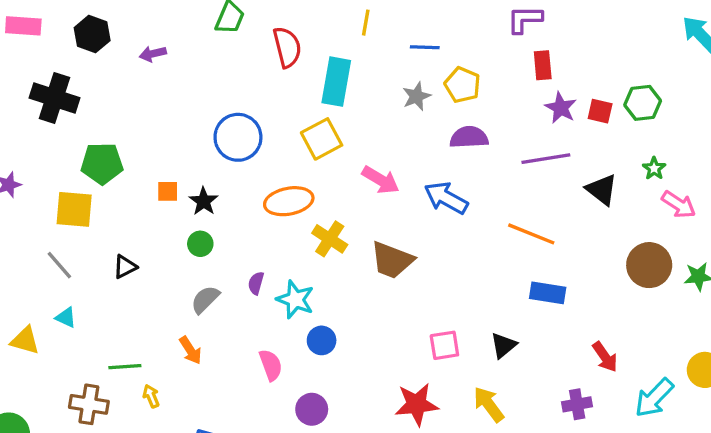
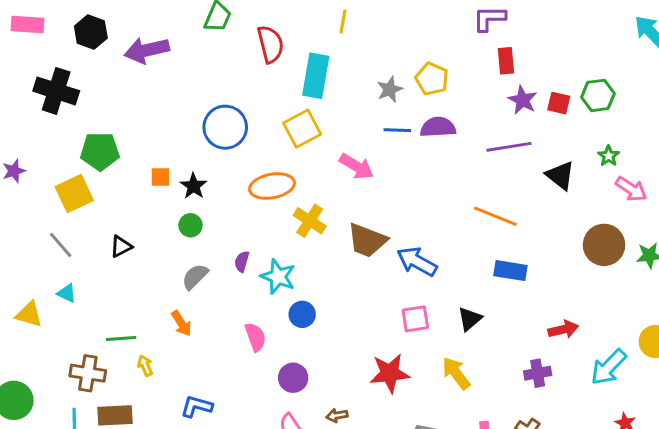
blue line: (425, 47) -> (397, 130), moved
purple arrow: (153, 54) -> (147, 50), size x1.8
blue arrow: (446, 198) -> (417, 261), moved
yellow square: (74, 209) -> (74, 194), turned -30
red arrow: (605, 357) -> (563, 329), turned -68

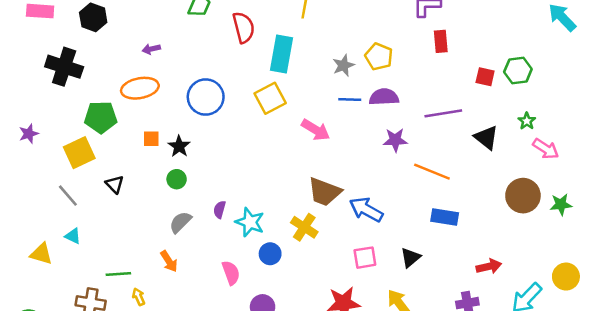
purple arrow: (147, 50) -> (151, 49), moved, size x0.5
purple star: (523, 100) -> (395, 140), moved, turned -30
orange ellipse: (272, 186) -> (140, 88), moved
yellow cross: (310, 221) -> (304, 227), moved
black triangle: (121, 246) -> (115, 184), moved, turned -48

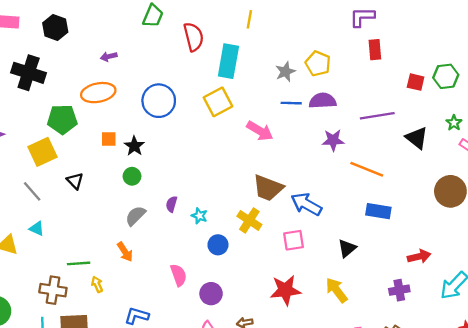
cyan star: (250, 222) -> (199, 216), size x0.6
pink square: (365, 258) -> (294, 240), moved
pink semicircle: (231, 273) -> (178, 275), moved

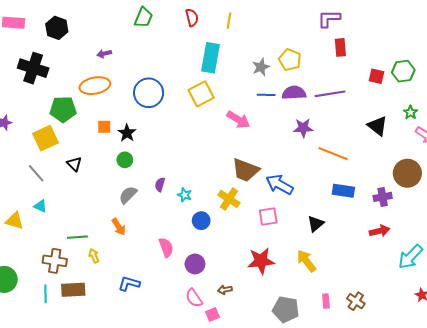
red semicircle: (194, 37) -> (192, 18), moved, size x0.7
purple line: (377, 116) -> (330, 94), moved
purple cross: (399, 290) -> (383, 197), moved

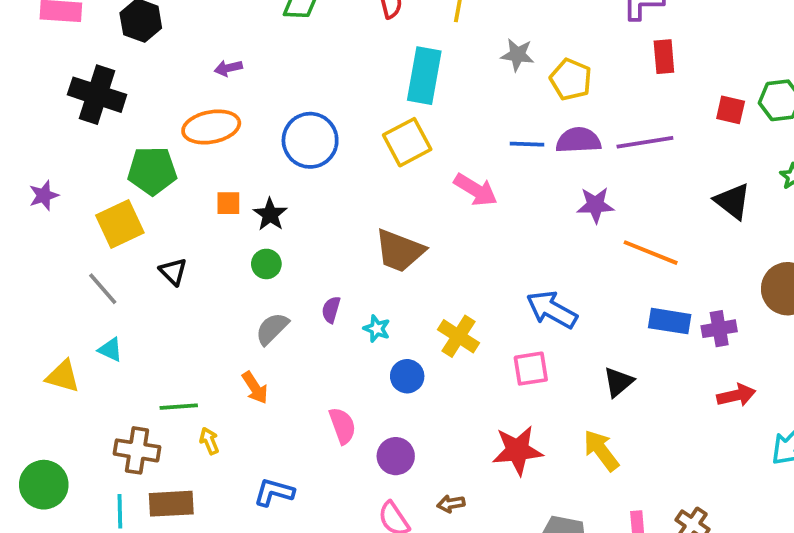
gray star: (261, 67) -> (517, 55), moved, turned 30
brown trapezoid: (245, 170) -> (400, 251), moved
purple cross: (383, 197) -> (719, 329), moved

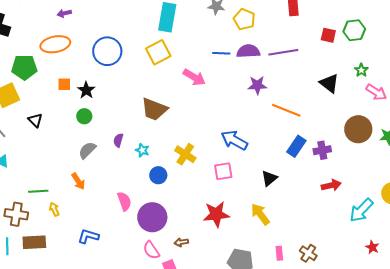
blue rectangle: (670, 321) -> (296, 146), turned -65
purple circle: (396, 456) -> (152, 217), size x1.5

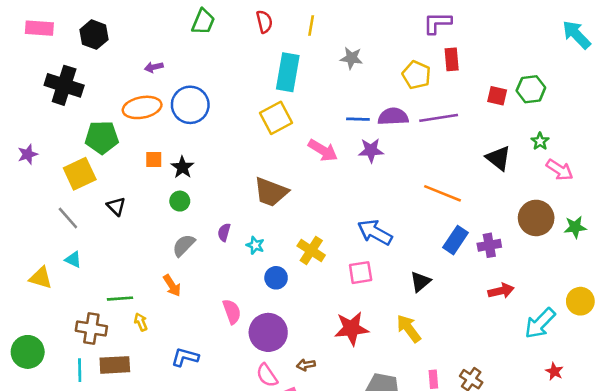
yellow pentagon: (244, 19) -> (416, 75), moved
blue circle: (107, 51) -> (190, 105), moved
purple star: (257, 85) -> (371, 150), moved

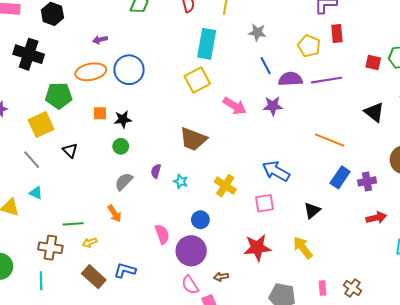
blue line: (358, 119) -> (266, 66), moved, turned 60
black star: (182, 167) -> (123, 119), turned 30
blue circle: (276, 278) -> (200, 220), moved
yellow arrow: (141, 322) -> (90, 242), turned -88
brown rectangle: (115, 365) -> (94, 277), moved, turned 45

